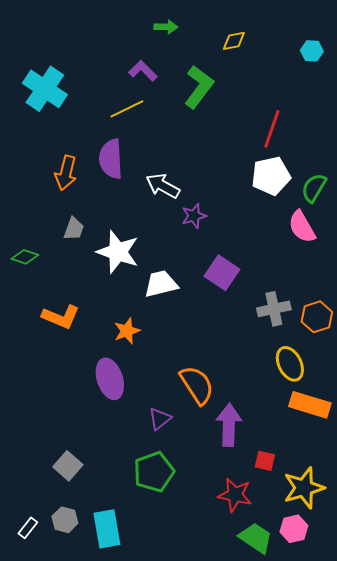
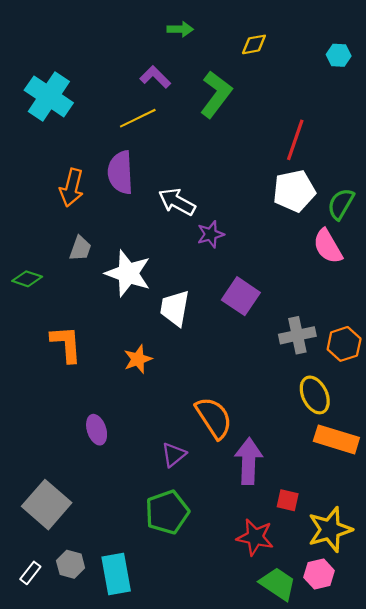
white trapezoid: (161, 284) -> (175, 308), turned -66
orange L-shape: (61, 317) -> (66, 344), turned -117
purple ellipse: (110, 379) -> (97, 430), moved, size x0.7
gray square: (68, 466) -> (47, 505), moved, size x1.5

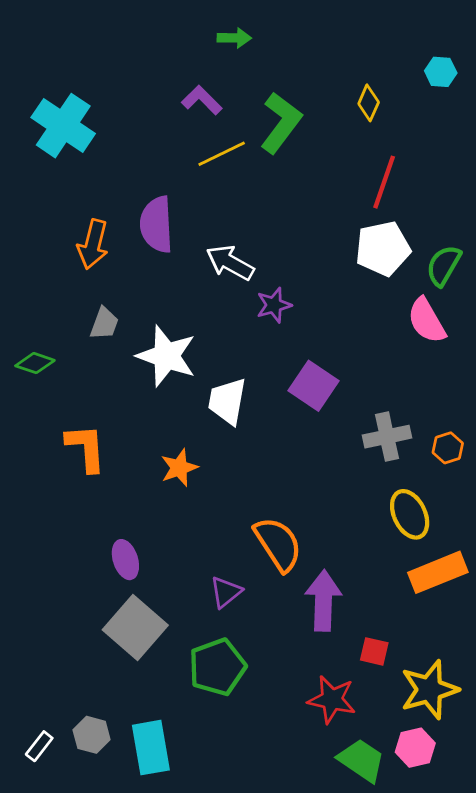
yellow diamond: (254, 44) -> (369, 103), moved, turned -56
yellow line: (138, 118) -> (222, 154), moved
orange hexagon: (344, 344) -> (448, 448), size x0.7
orange rectangle: (336, 439) -> (438, 572), turned -39
gray square: (47, 505) -> (135, 627), moved

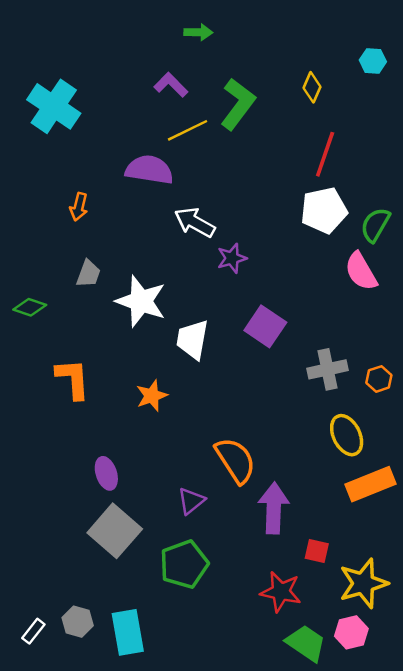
purple semicircle: (157, 225) -> (149, 170), moved, turned 102
orange arrow: (93, 244) -> (79, 207), size x0.7

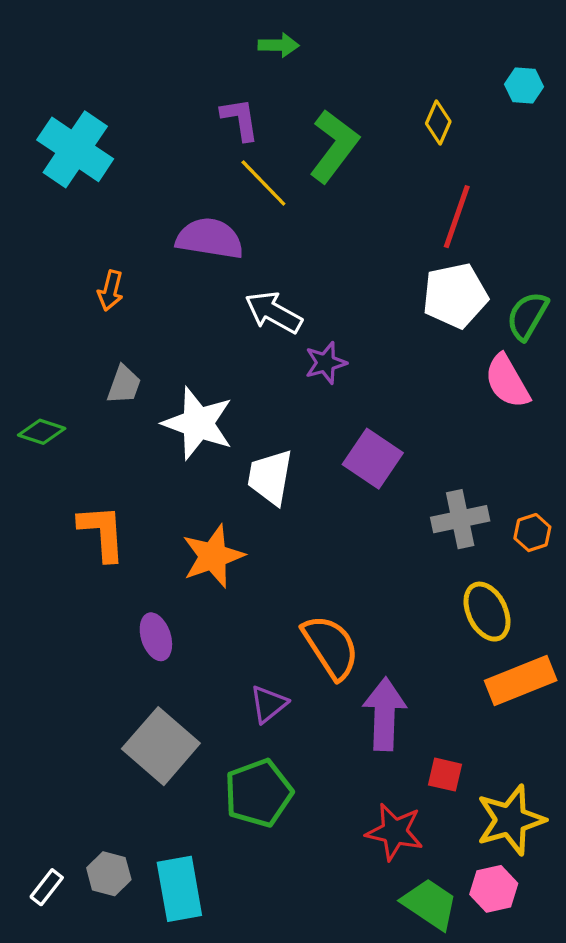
purple L-shape: (171, 85) -> (240, 119), turned 36
yellow line: (188, 130) -> (263, 183), turned 72
orange star: (152, 396) -> (213, 556), size x1.4
purple ellipse: (106, 473) -> (156, 637), moved

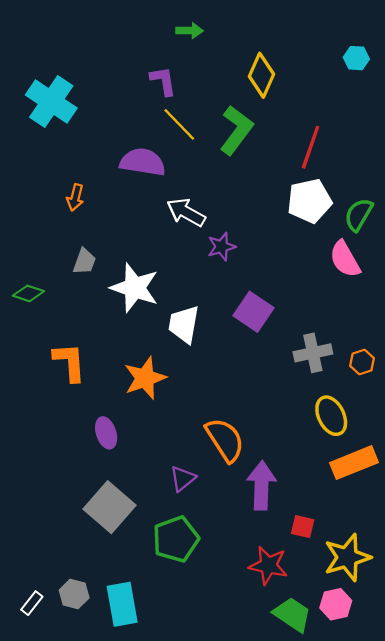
yellow diamond: (438, 122) -> (261, 75), moved, size x1.5
green L-shape: (334, 146) -> (236, 130), moved

